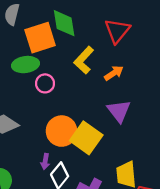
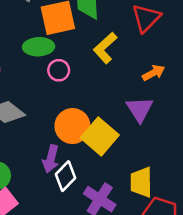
orange arrow: (114, 73) -> (154, 73), moved
purple arrow: (45, 162) -> (51, 159), size x1.5

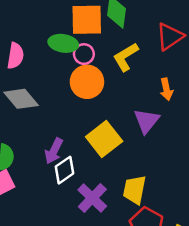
pink circle: (59, 70) -> (84, 54), moved
orange arrow: (154, 73) -> (166, 89), turned 95
orange circle: (72, 126) -> (87, 82), moved

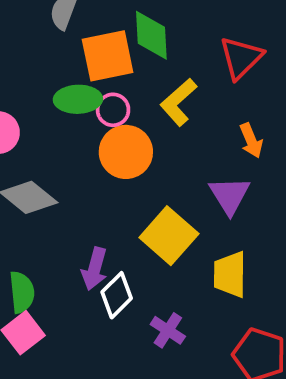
yellow trapezoid: (135, 190) -> (230, 274), moved
purple cross: (92, 198) -> (168, 330), size x0.7

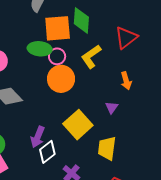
purple triangle: (230, 195) -> (112, 108), size x0.6

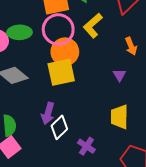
green ellipse: (40, 49) -> (19, 32), moved
pink circle: (57, 56) -> (58, 29), size x1.8
yellow square: (78, 125) -> (61, 72), moved, turned 36

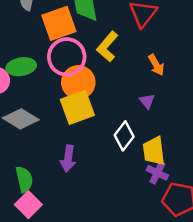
white diamond: (59, 127) -> (124, 136), moved
purple cross: (86, 146) -> (157, 173), moved

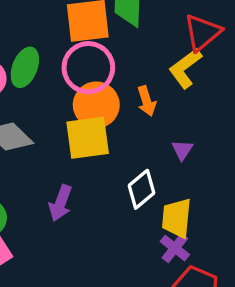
yellow L-shape: (107, 47) -> (185, 68), moved
orange arrow: (156, 65) -> (147, 101), moved
green ellipse: (21, 67) -> (25, 67), turned -72

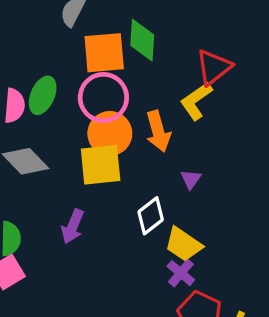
orange arrow: (147, 101) -> (158, 131), size x1.4
yellow trapezoid: (177, 218) -> (183, 244), turned -63

